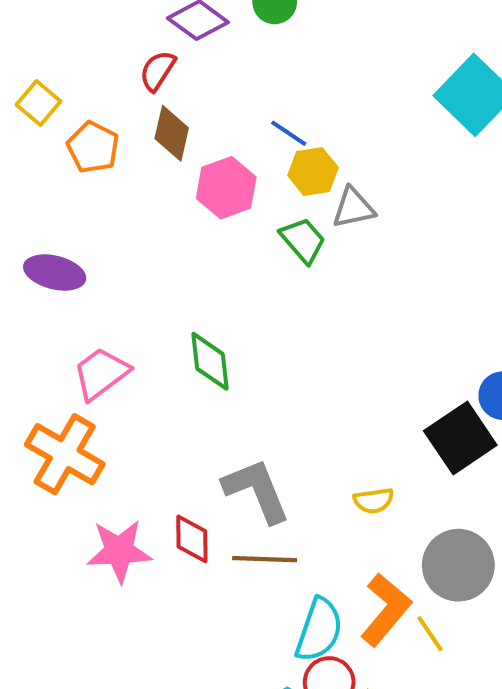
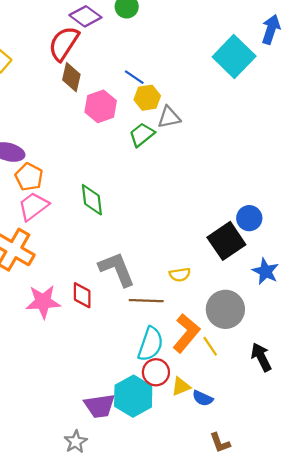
red semicircle: (158, 71) -> (64, 43), size x1.6
orange pentagon: (93, 147) -> (29, 177), moved
green trapezoid: (303, 240) -> (142, 135), turned -88
brown line: (265, 559) -> (146, 301), moved

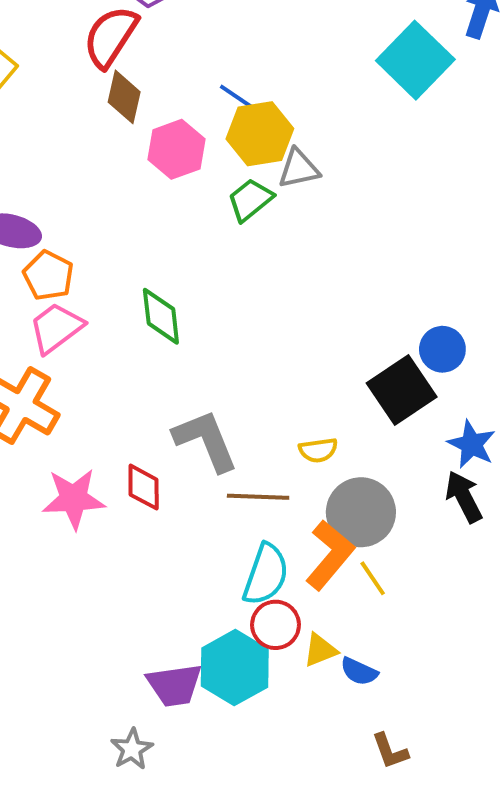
yellow hexagon: (147, 98) -> (260, 134), size x1.4
gray circle: (225, 309) -> (361, 512), moved
black arrow: (261, 357) -> (464, 497), moved

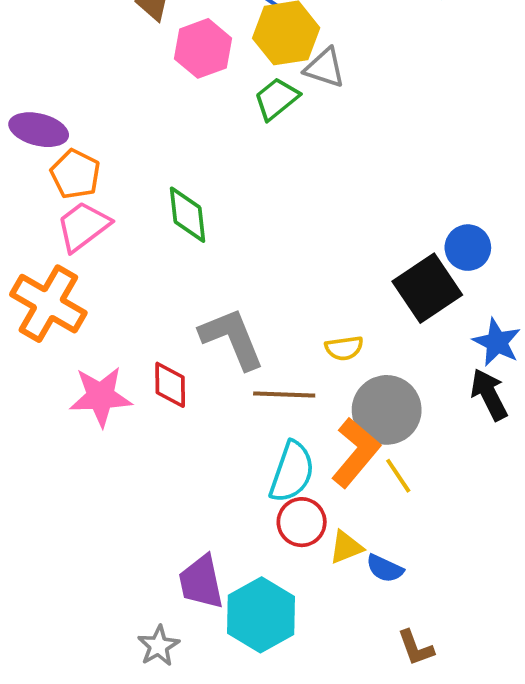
gray triangle: (299, 169) -> (325, 68), turned 30
cyan hexagon: (235, 668) -> (261, 615), moved
purple trapezoid: (175, 685) -> (201, 582), turned 86

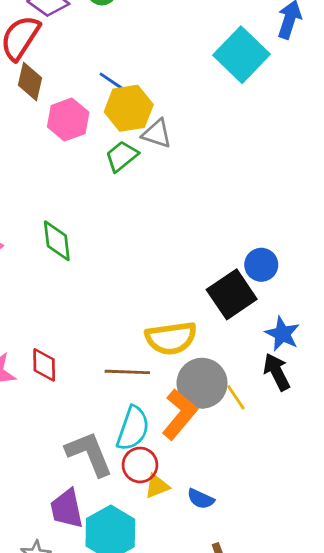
gray L-shape: (232, 338) -> (89, 454), moved
yellow semicircle: (344, 348) -> (171, 338), size x1.8
yellow line: (398, 476) -> (236, 397), moved
yellow triangle: (346, 547) -> (157, 486), moved

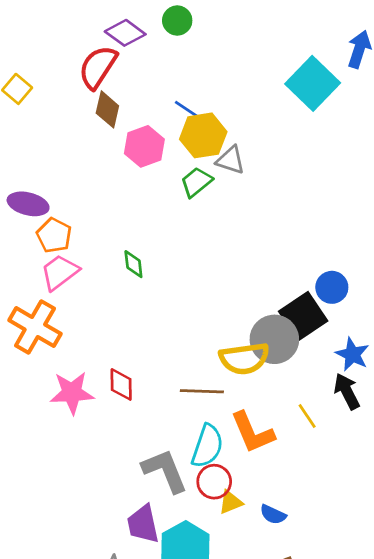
green diamond: (57, 241) -> (133, 264), size x0.7
gray circle: (202, 383) -> (274, 339), moved
orange L-shape: (179, 414) -> (252, 432), turned 117

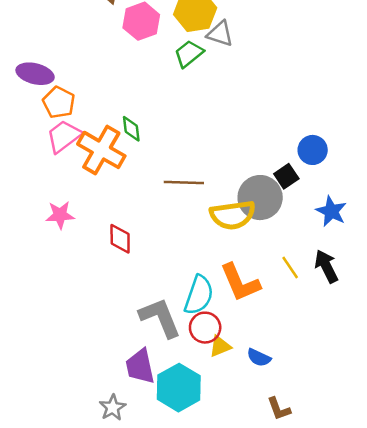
black square: (303, 316) -> (286, 176), size x0.6
orange cross: (35, 327) -> (101, 150), moved
brown line: (202, 391) -> (184, 183), moved
black arrow: (347, 391) -> (326, 266), moved
pink star: (72, 393) -> (60, 215), moved, size x0.7

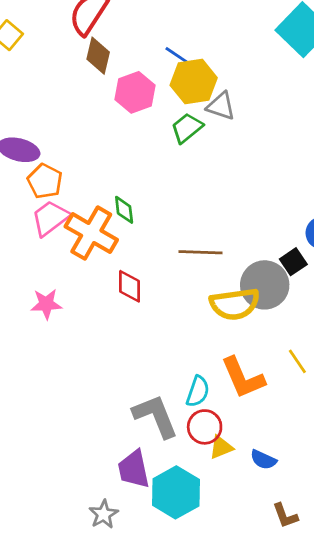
brown line: (184, 183) -> (201, 252), moved
red diamond: (120, 239) -> (130, 286), moved
cyan semicircle: (199, 295) -> (198, 391), size x0.7

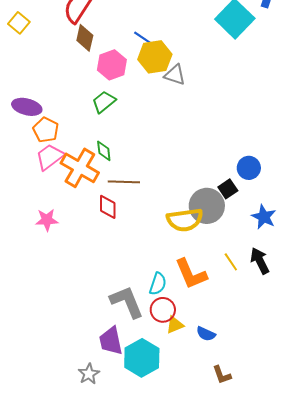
green trapezoid: (187, 128) -> (104, 102), moved
brown line: (201, 252) -> (124, 182), moved

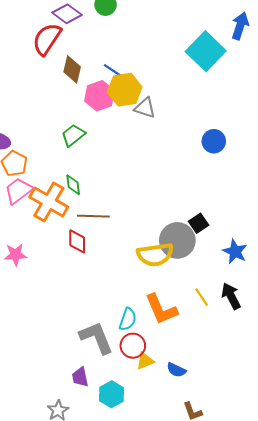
brown diamond: (85, 38) -> (72, 69), moved
pink hexagon: (112, 65) -> (99, 96), moved
blue circle: (249, 168) -> (214, 141), moved
purple trapezoid: (111, 341) -> (80, 377), size x0.7
cyan hexagon: (142, 358) -> (112, 394), size x0.7

